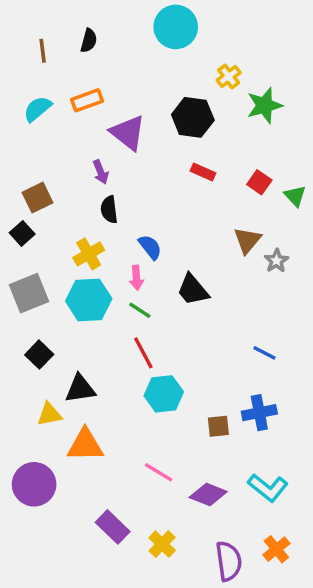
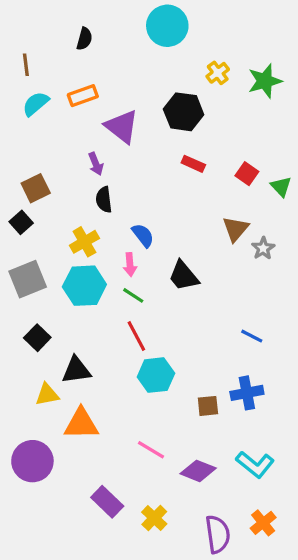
brown line: (43, 51) -> (26, 65), moved
green star: (264, 105) -> (265, 81), moved

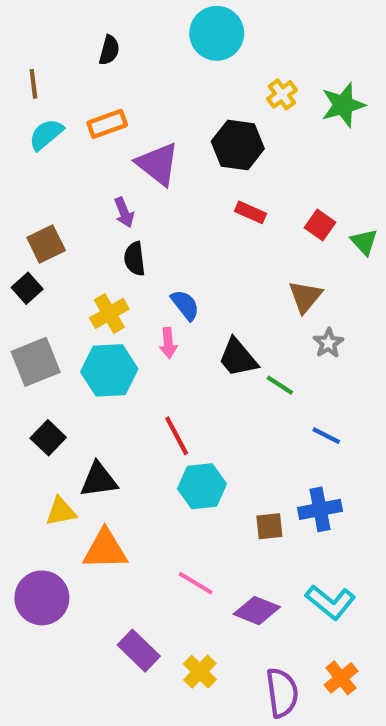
gray star: (263, 248) -> (328, 343), moved
green line: (133, 295) -> (280, 385), moved

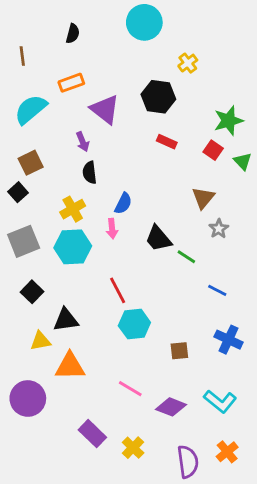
green star: (343, 105) -> (229, 121), moved
cyan semicircle: (46, 134) -> (31, 109), moved, size x1.4
blue semicircle: (185, 305) -> (123, 203), turned 65
blue cross: (320, 509) -> (229, 340), moved, turned 36

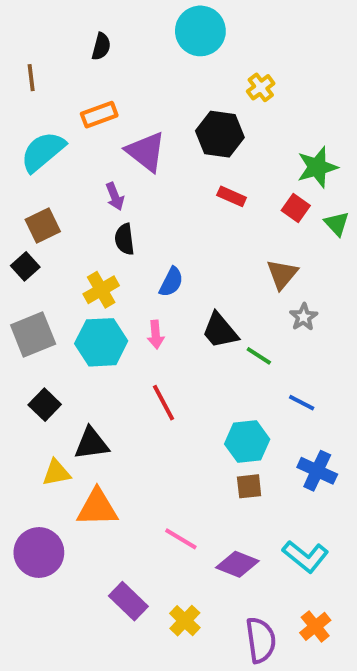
pink arrow: (112, 229) -> (156, 335), moved
cyan hexagon: (134, 324) -> (247, 442), moved

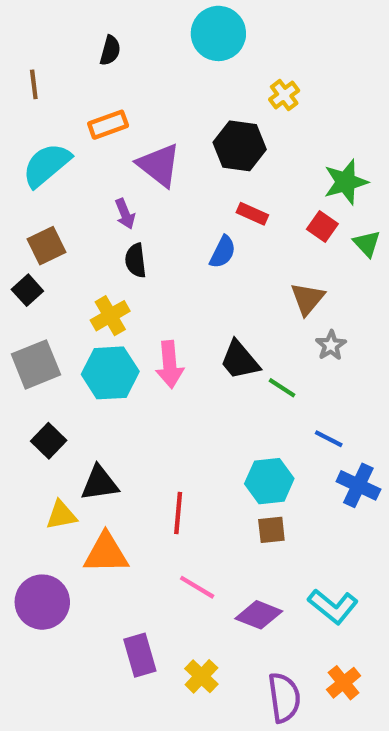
blue semicircle: (171, 282) -> (223, 252), moved
pink arrow: (156, 335) -> (170, 364), size x1.5
red line: (163, 403) -> (178, 513), moved, turned 33
blue cross: (317, 471) -> (358, 485), moved
purple rectangle: (128, 601) -> (140, 655), turned 30

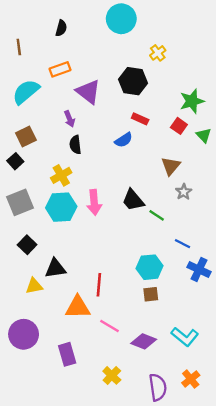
blue semicircle: (223, 252) -> (124, 140), turned 30
orange triangle: (106, 553) -> (78, 307), moved
purple rectangle: (140, 655) -> (67, 354), moved

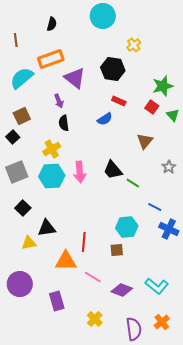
orange rectangle: (60, 69) -> (51, 59), size x1.4
gray star: (184, 192) -> (169, 167), moved
brown square: (151, 294) -> (117, 250), moved

